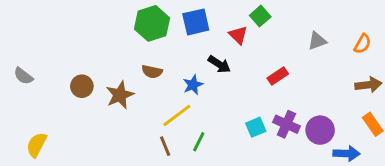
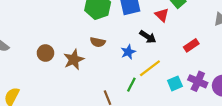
yellow line: (177, 115) -> (150, 68), moved
green line: (199, 142) -> (131, 85), moved

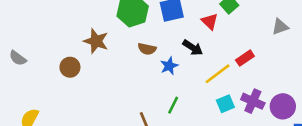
brown semicircle: (98, 42) -> (147, 49), moved
brown star: (74, 60) -> (96, 41), moved, turned -30
yellow line: (150, 68) -> (218, 74), moved

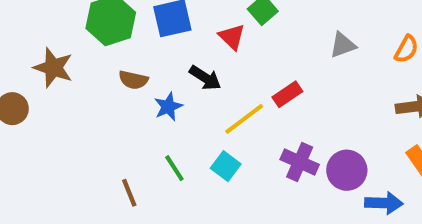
cyan square: (225, 104) -> (226, 166), moved, turned -30
green line: (173, 105) -> (174, 168), turned -60

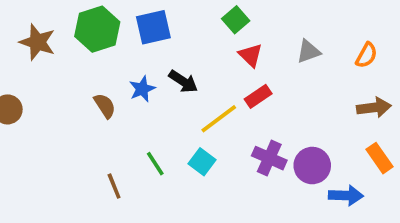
red triangle: (232, 37) -> (251, 55), moved
brown star: (53, 68) -> (37, 42), moved
brown semicircle: (133, 80) -> (105, 106), moved, turned -135
blue star: (168, 107) -> (142, 89), moved

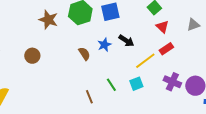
cyan square: (202, 162) -> (136, 84), turned 32

